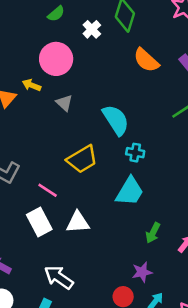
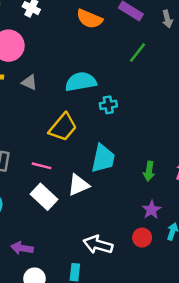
cyan semicircle: (116, 120) -> (81, 82), turned -48
cyan trapezoid: (130, 191) -> (103, 158), moved
white arrow: (59, 277) -> (98, 245), moved

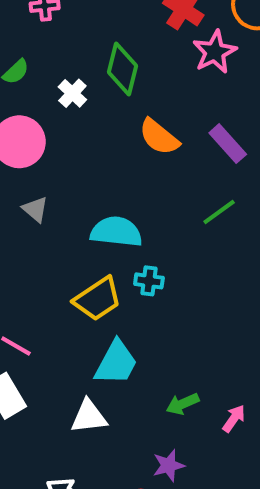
yellow trapezoid: (63, 127) -> (98, 299), moved
green arrow: (149, 171) -> (183, 404), turned 42
white triangle: (78, 185) -> (89, 417), moved

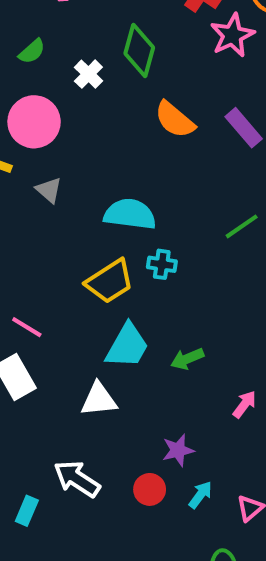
green line: (219, 212) -> (242, 226), moved
green arrow: (183, 404) -> (187, 359), moved

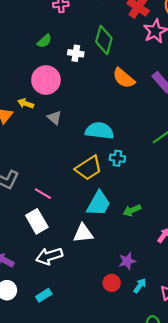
white cross: (88, 74) -> (76, 53), turned -35
white arrow: (77, 479) -> (49, 256), moved, turned -50
cyan rectangle: (27, 511) -> (44, 295), turned 35

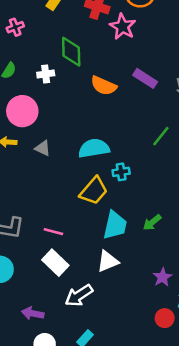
red circle: (112, 283) -> (165, 318), moved

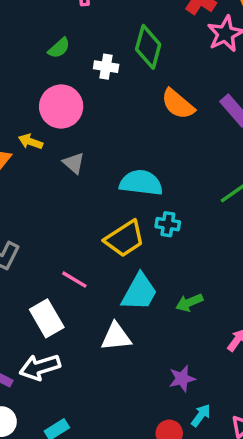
pink line: (53, 232) -> (74, 280), moved
white arrow: (79, 295) -> (40, 367), moved

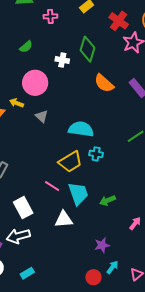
green semicircle: (59, 48) -> (26, 47), moved
pink line: (74, 280) -> (52, 186), moved
cyan trapezoid: (139, 292) -> (78, 194), turned -50

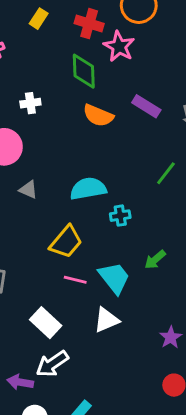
green diamond: (87, 49) -> (84, 71), moved
yellow trapezoid: (70, 162) -> (66, 242), moved
green arrow: (107, 200) -> (155, 260), moved

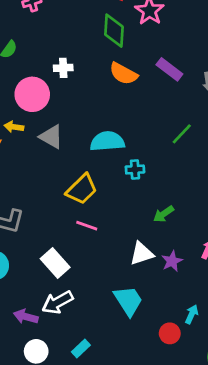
white cross: (30, 103) -> (63, 68), moved
gray triangle: (28, 190) -> (51, 137), size x1.4
cyan trapezoid: (114, 278) -> (128, 301), moved
white triangle: (106, 320) -> (142, 253), moved
purple star: (171, 337) -> (172, 261), moved

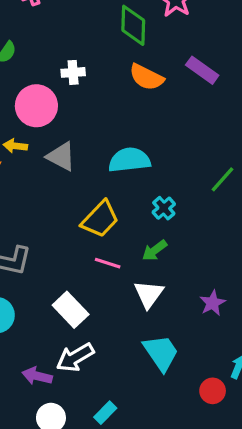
green line: (182, 134) -> (222, 179), moved
cyan cross: (135, 170) -> (164, 208), moved, turned -36
green arrow: (164, 214) -> (155, 250), moved
white triangle: (142, 253) -> (149, 294), moved, turned -35

